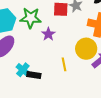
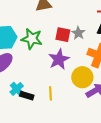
purple star: (48, 34) -> (59, 59), moved, size x1.5
yellow line: (64, 64) -> (50, 93), moved

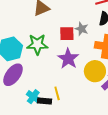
yellow line: (50, 93) -> (57, 93), moved

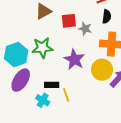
red square: (67, 34) -> (69, 21), moved
black rectangle: (45, 101) -> (52, 85), moved

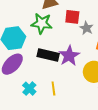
green star: (42, 48) -> (42, 23), moved
black rectangle: (52, 85) -> (48, 55), moved, size x1.5

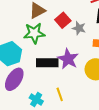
red square: (72, 17) -> (63, 20), turned -35

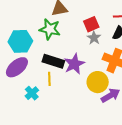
red square: (63, 20) -> (91, 24), moved
yellow line: (60, 94) -> (49, 79), moved

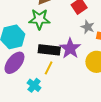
gray star: (94, 38) -> (88, 27), moved
yellow line: (49, 79) -> (49, 68), turned 40

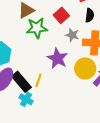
green star: (39, 19) -> (37, 28), moved
black rectangle: (49, 50) -> (21, 82), moved, turned 50

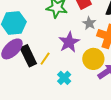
cyan cross: (26, 99) -> (64, 78), moved

